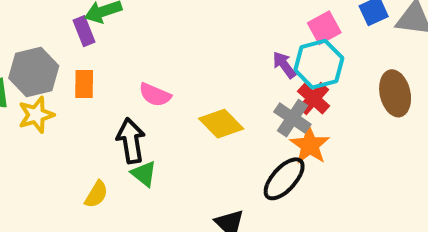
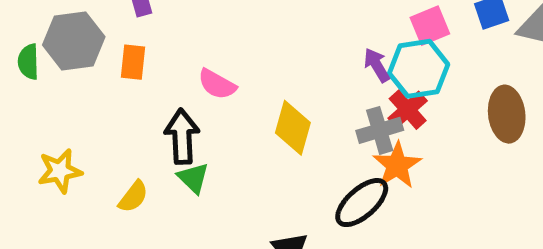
yellow star: (36, 115) -> (60, 171), moved
gray cross: (292, 118) -> (380, 130), turned 33
yellow diamond: (221, 124) -> (293, 128), turned 54

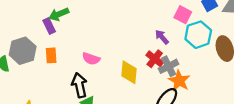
pink square: (430, 26) -> (183, 15), turned -30
cyan hexagon: (419, 69) -> (198, 35), moved
red cross: (408, 110) -> (155, 59), moved

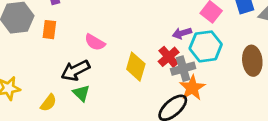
cyan hexagon: (198, 35) -> (206, 46), moved
purple arrow: (162, 37) -> (182, 33), turned -77
black arrow: (79, 85) -> (75, 70), turned -115

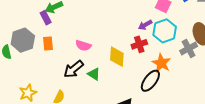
red cross: (169, 57) -> (139, 44), turned 35
gray cross: (183, 69) -> (189, 48), moved
green triangle: (81, 93) -> (94, 74), moved

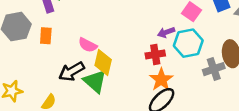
yellow diamond: (117, 57) -> (103, 63), moved
orange star: (161, 63) -> (161, 80), moved
green triangle: (94, 74) -> (95, 81), size x1.5

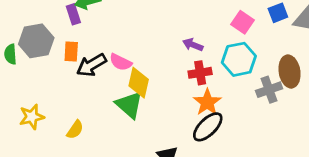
purple arrow: (166, 32) -> (193, 45), moved, turned 42
black arrow: (72, 71) -> (91, 65), moved

